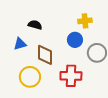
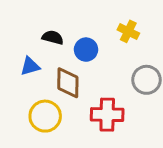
yellow cross: (85, 21) -> (128, 31), turned 32
blue circle: (75, 40) -> (86, 50), moved

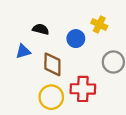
blue circle: (86, 50) -> (76, 39), moved
yellow circle: (45, 116) -> (51, 97), moved

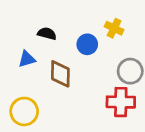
red cross: (83, 89) -> (121, 102), moved
yellow circle: (51, 97) -> (24, 111), moved

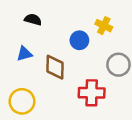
black semicircle: (47, 34) -> (33, 19), moved
red cross: (121, 102) -> (92, 93), moved

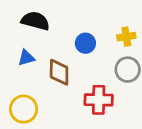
black semicircle: (33, 19) -> (35, 21), size x1.5
yellow cross: (104, 26) -> (126, 37), moved, turned -35

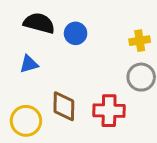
blue circle: (85, 43) -> (76, 33), moved
brown diamond: (59, 72) -> (64, 106), moved

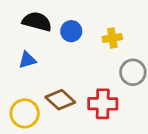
yellow cross: (140, 41) -> (112, 38), moved
brown diamond: (64, 106) -> (60, 100), turned -48

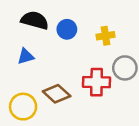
red cross: (103, 104) -> (97, 82), moved

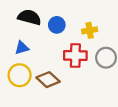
red cross: (97, 82) -> (75, 56), moved
yellow circle: (23, 107) -> (20, 75), moved

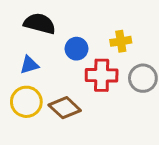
blue circle: (57, 25) -> (77, 49), moved

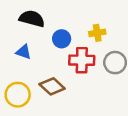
blue triangle: (29, 65) -> (24, 52), turned 35
yellow circle: (26, 102) -> (18, 95), moved

